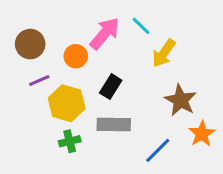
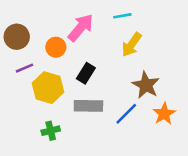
cyan line: (141, 26) -> (122, 16), moved, turned -54
green cross: (70, 141) -> (51, 131), moved
blue line: (158, 150) -> (126, 114), moved

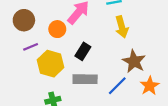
yellow arrow: (132, 45) -> (122, 27), turned -50

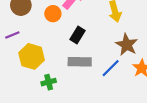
purple line: (31, 47) -> (12, 35), moved
yellow hexagon: (51, 64) -> (32, 56), moved

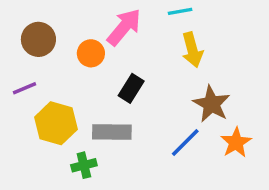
gray rectangle: (80, 62) -> (112, 132), moved

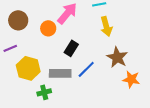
blue line: (185, 142) -> (86, 69), moved
orange star: (236, 142) -> (131, 79), turned -30

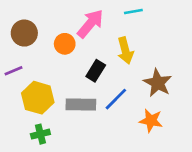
yellow arrow: (106, 26) -> (125, 51), moved
orange star: (131, 79) -> (151, 121), moved
green cross: (44, 92) -> (40, 134), moved

